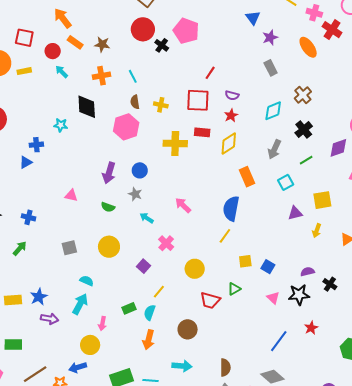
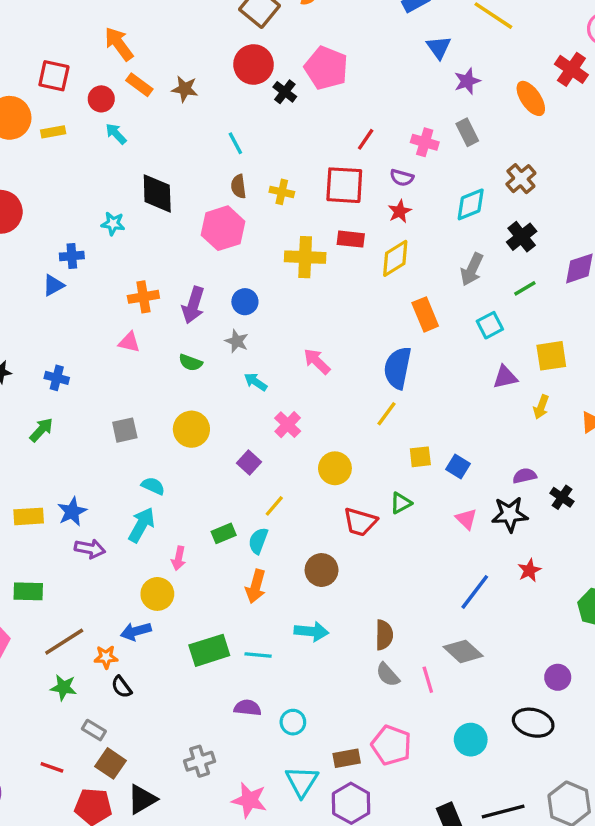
pink cross: (314, 13) -> (425, 142), moved
orange cross: (101, 76) -> (143, 297), moved

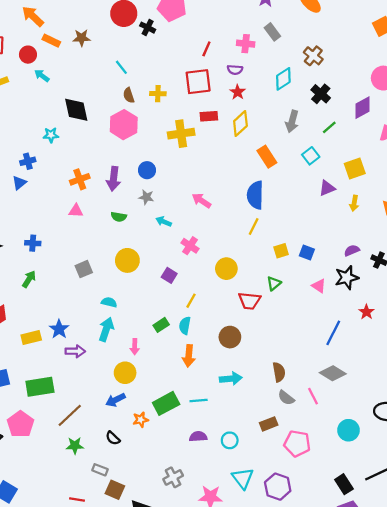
green rectangle: (28, 591) -> (40, 387), size x1.4
orange star: (106, 657) -> (141, 420), moved
brown rectangle: (347, 758) -> (269, 424), moved

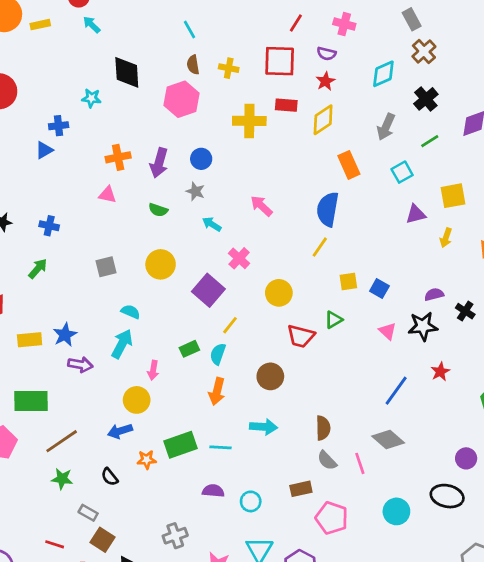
gray rectangle: (272, 32) -> (412, 19), moved
purple square: (169, 275) -> (208, 290), size x1.6

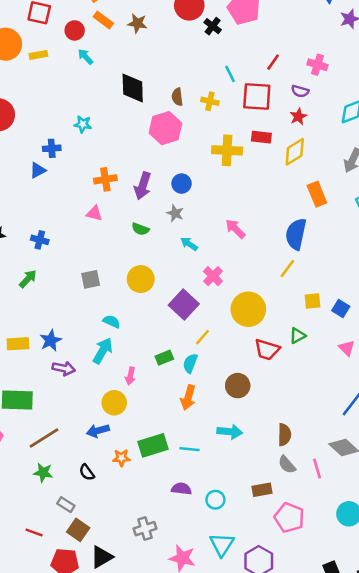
cyan line: (190, 30) -> (230, 74), moved
black diamond: (127, 72) -> (133, 88), moved
yellow circle: (279, 293) -> (248, 309), size x1.4

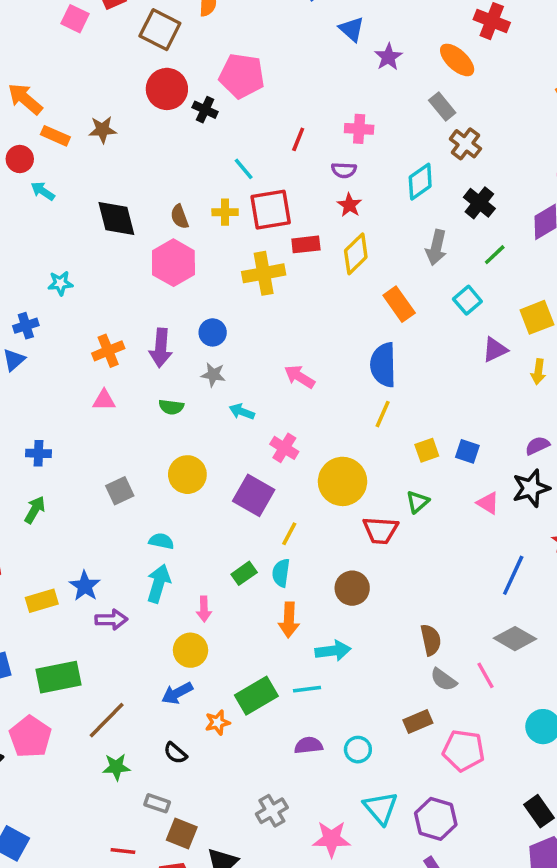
red square: (257, 97) -> (271, 210), moved
cyan arrow: (230, 432) -> (333, 651), moved

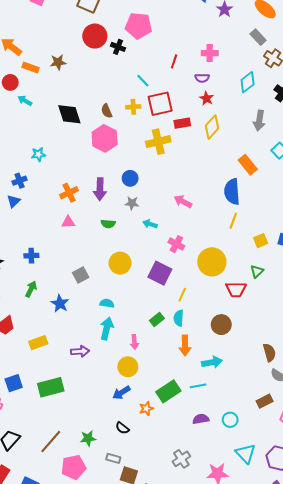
orange rectangle: (399, 304) -> (248, 165), moved
blue star: (85, 586) -> (60, 304), moved
brown line: (107, 720) -> (51, 442), moved
pink pentagon: (30, 737) -> (74, 467), moved, turned 30

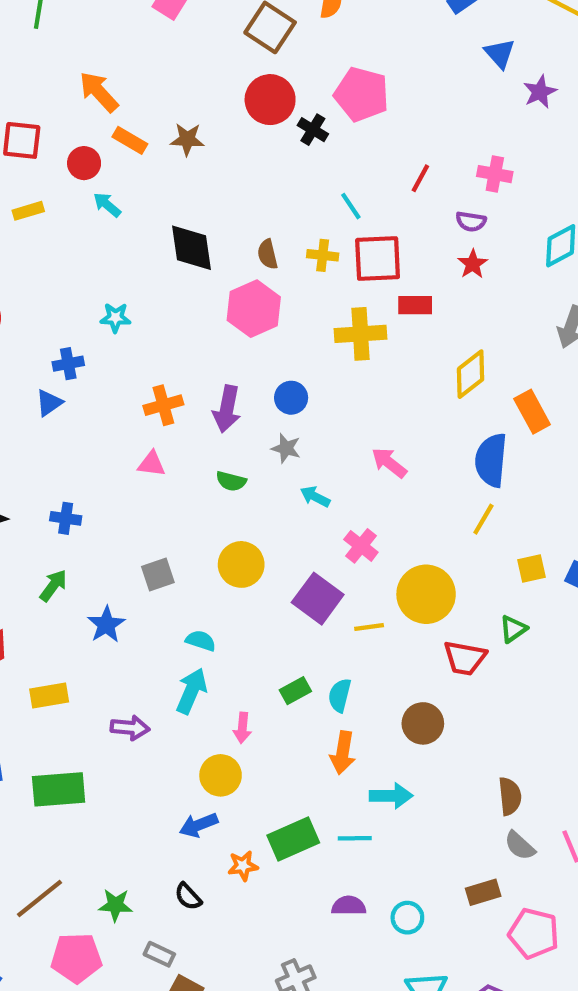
yellow diamond: (212, 127) -> (471, 374), moved
yellow line: (182, 295) -> (369, 627), moved, turned 48

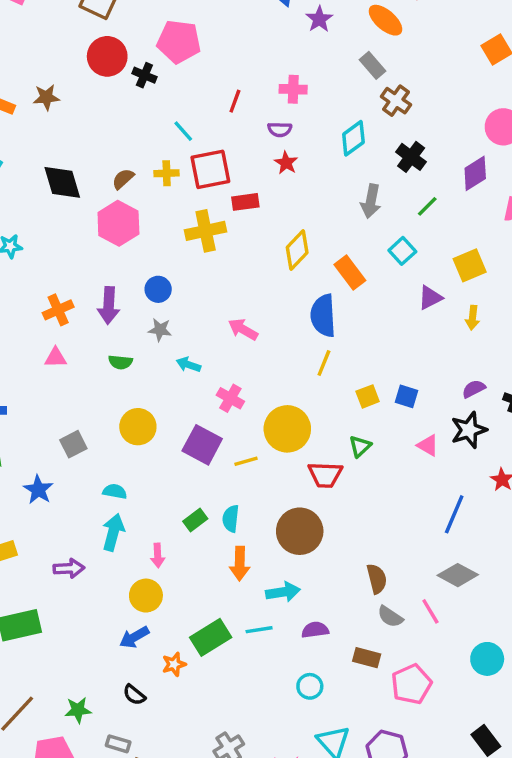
brown semicircle: (268, 254) -> (123, 179), turned 70
brown circle: (423, 723) -> (300, 531), size x1.4
brown rectangle: (483, 892) -> (367, 658), turned 40
purple semicircle: (349, 906) -> (315, 630), moved
pink pentagon: (534, 933) -> (411, 684), turned -30

